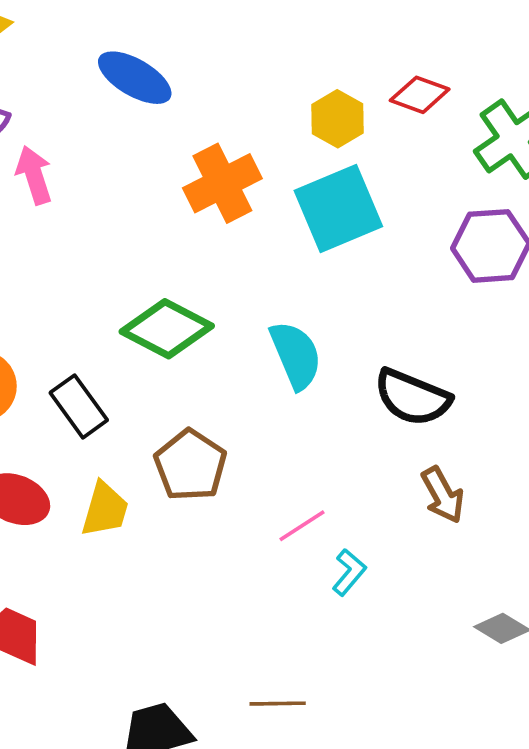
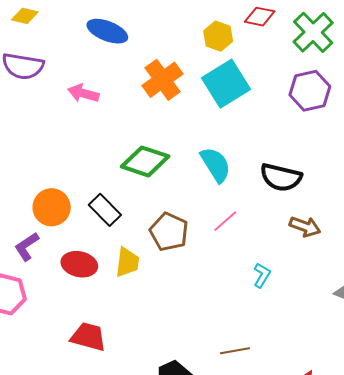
pink arrow: (34, 175) -> (83, 93), moved, turned -48
brown arrow: (443, 495) -> (305, 227), turned -32
pink line: (302, 526) -> (225, 221), moved

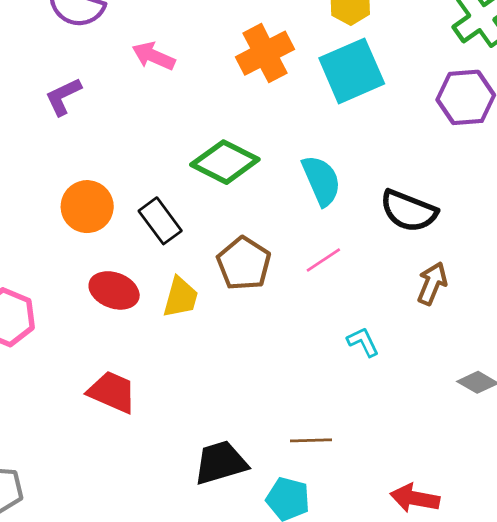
brown arrow: (305, 227) -> (432, 283), turned -96
purple L-shape: (27, 246) -> (63, 96), moved
cyan L-shape: (262, 275) -> (363, 342), turned -65

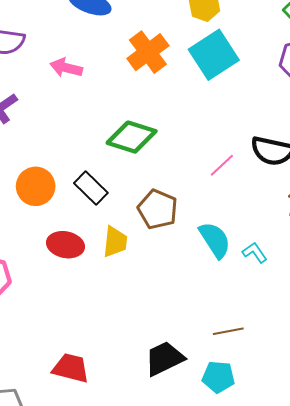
cyan semicircle: (321, 181) -> (215, 240), moved
pink line: (323, 260) -> (222, 165), moved
red trapezoid: (112, 392) -> (71, 368), moved

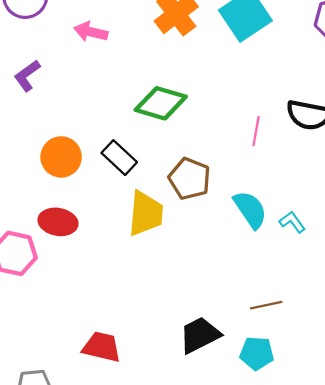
pink line: (222, 165) -> (256, 131), turned -36
yellow trapezoid: (115, 242) -> (146, 213), size x1.4
red ellipse: (65, 245) -> (58, 222), moved

